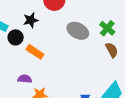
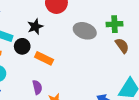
green cross: (107, 28) -> (114, 24), turned -35
purple semicircle: (25, 79) -> (37, 87), turned 80

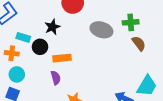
orange rectangle: (44, 58) -> (62, 58), turned -30
purple semicircle: (37, 87) -> (56, 78), moved

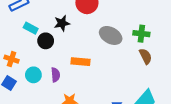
orange cross: (12, 53) -> (11, 59), moved
orange rectangle: (62, 58) -> (81, 62), moved
cyan circle: (17, 74) -> (33, 75), moved

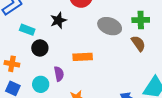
black circle: (46, 41) -> (40, 48), moved
brown semicircle: (145, 56) -> (138, 43), moved
cyan circle: (33, 75) -> (41, 84), moved

